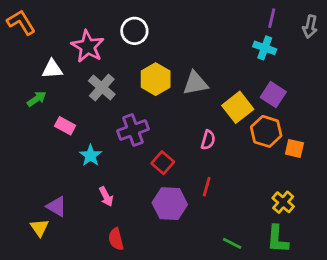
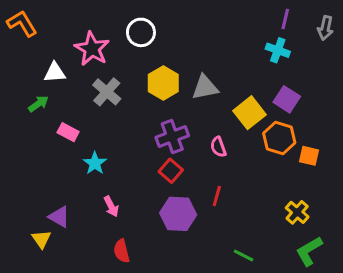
purple cross: (133, 130) -> (172, 136), moved
pink semicircle: (208, 140) -> (218, 147), turned 144
green L-shape: (277, 239) -> (309, 251), moved, turned 56

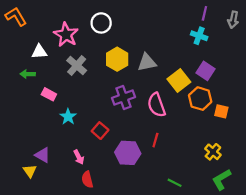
green arrow: (38, 104) -> (28, 74), turned -144
pink semicircle: (218, 147) -> (157, 105), size x1.6
red square: (171, 171) -> (100, 131), moved
pink arrow: (111, 206) -> (79, 157), moved

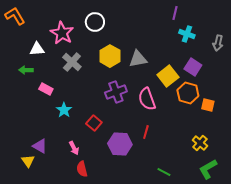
purple line: (204, 13) -> (175, 13), moved
gray arrow: (233, 20) -> (218, 43), moved

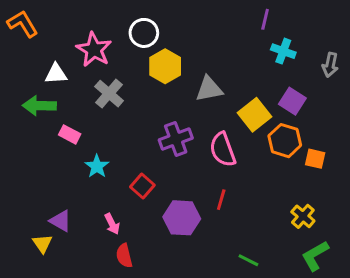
yellow hexagon: (110, 56) -> (165, 66), moved
green arrow: (26, 70) -> (39, 106), size x1.5

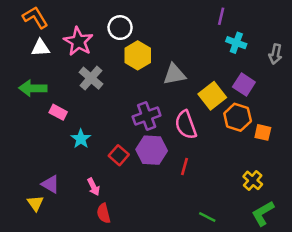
orange L-shape: (23, 24) -> (35, 17), moved
white triangle: (56, 74) -> (40, 48), moved
purple hexagon: (182, 218) -> (152, 150), moved

